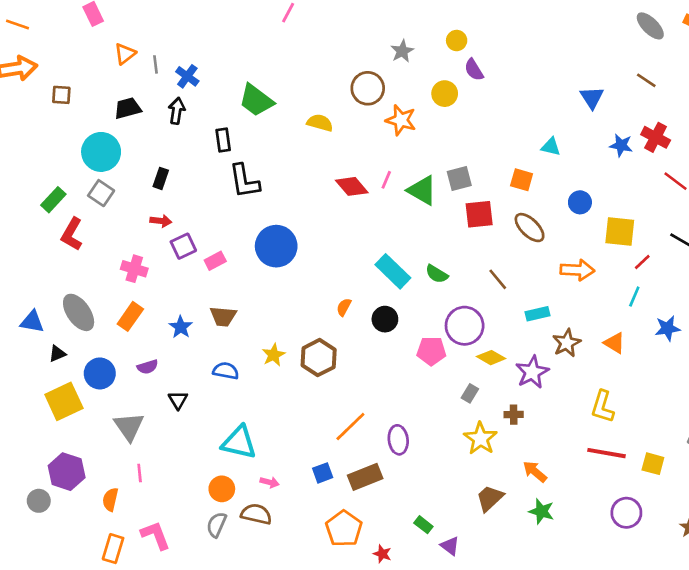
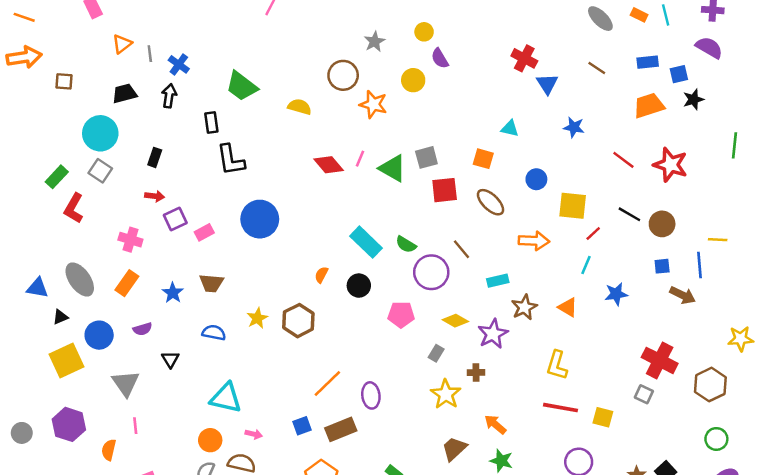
red cross: (656, 137) -> (524, 58), moved
purple circle: (465, 326) -> (431, 272), moved
gray circle: (39, 501) -> (22, 433), moved

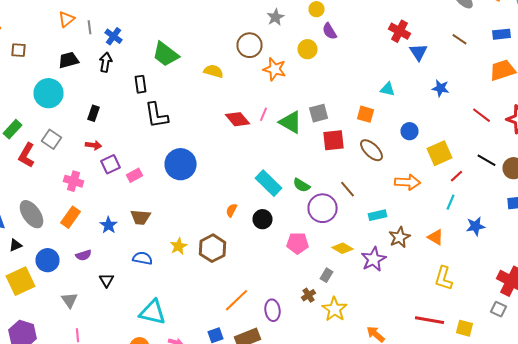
gray square: (100, 171) -> (52, 139), moved
yellow square: (573, 206) -> (440, 153), turned -30
yellow L-shape: (557, 365) -> (444, 278), moved
brown cross: (476, 373) -> (308, 295), moved, turned -32
gray triangle: (126, 383) -> (70, 300), size x0.7

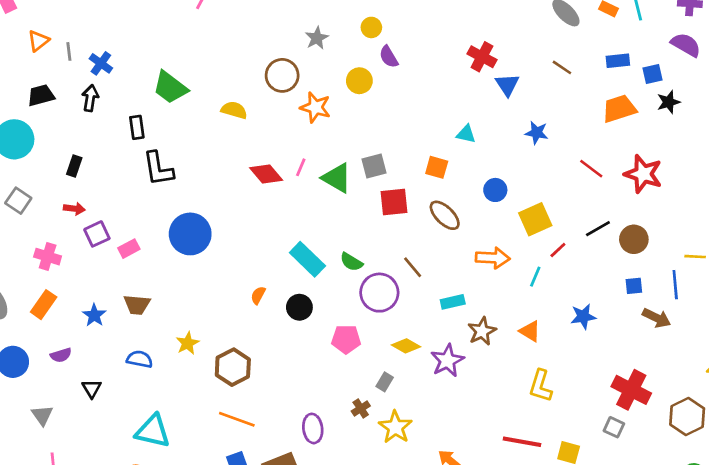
black line: (486, 160) -> (598, 229), turned -60
cyan line: (450, 202) -> (535, 277), moved
brown hexagon: (212, 248) -> (233, 367), moved
orange line: (236, 300) -> (237, 419), moved, turned 64

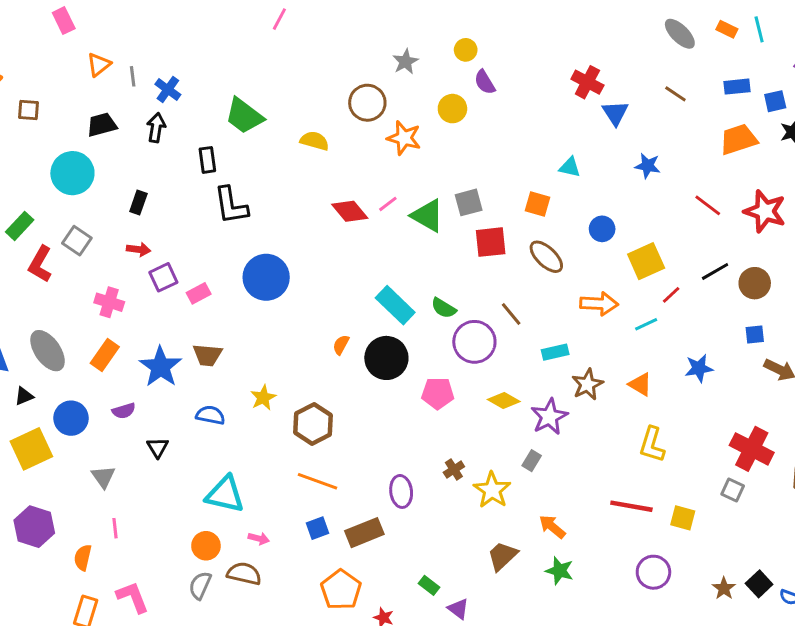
pink line: (301, 167) -> (388, 204), turned 30
cyan line: (535, 277) -> (646, 324), turned 42
black circle: (299, 307) -> (386, 358), size x1.5
blue star: (94, 315) -> (160, 367), size x1.6
gray rectangle: (385, 382) -> (532, 461), moved

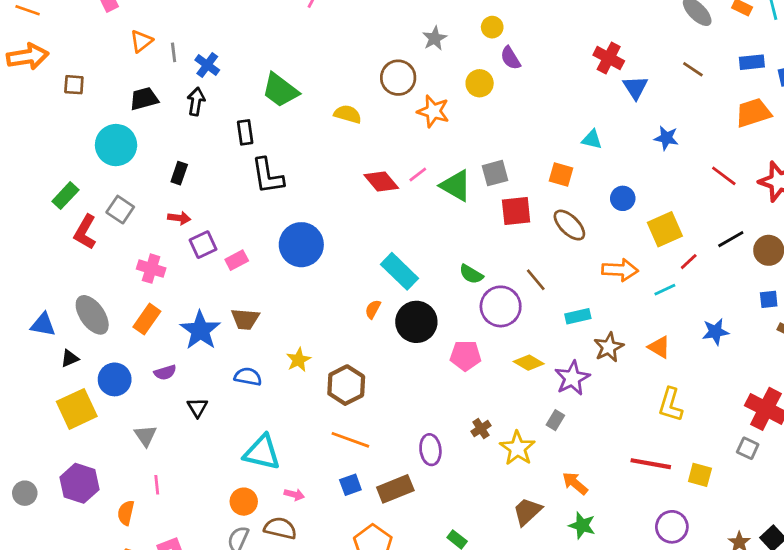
cyan rectangle: (395, 305) -> (400, 271), moved

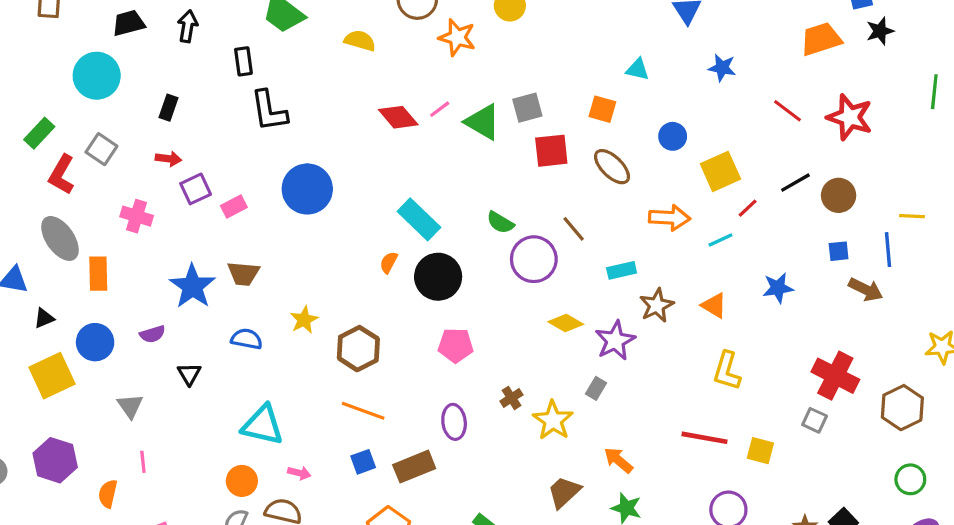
gray ellipse: (92, 315) -> (60, 238), moved
orange rectangle: (147, 319) -> (98, 274), moved, turned -36
pink pentagon: (466, 356) -> (456, 345), moved

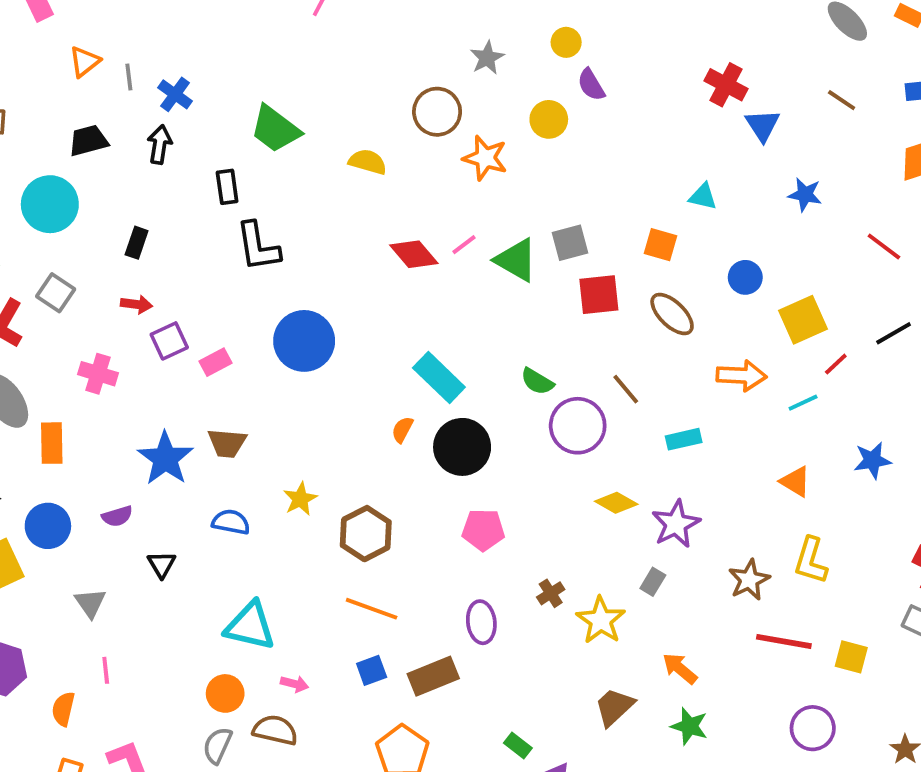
brown star: (657, 305) -> (749, 580), moved

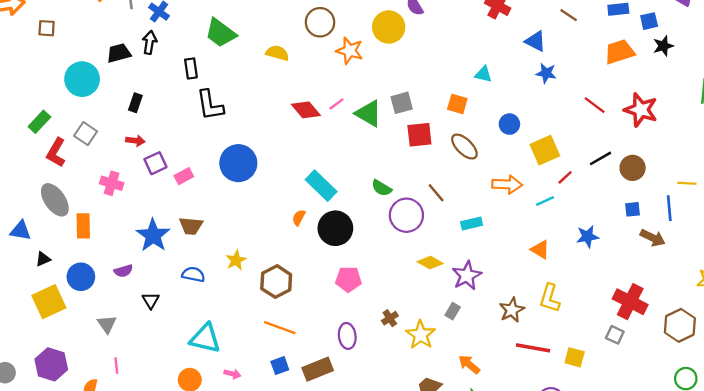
yellow circle: (549, 119) -> (389, 27), size x1.4
blue triangle: (763, 125) -> (535, 41), moved, turned -30
black trapezoid: (88, 141) -> (119, 53), moved

